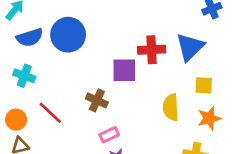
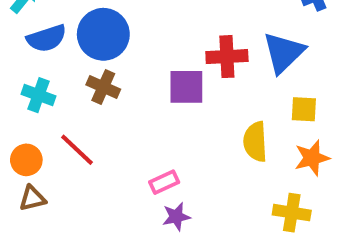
brown cross: (97, 100) -> (103, 87), moved

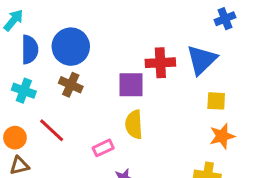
blue semicircle: (47, 38) -> (30, 50), turned -72
yellow semicircle: (255, 142) -> (134, 124), moved
pink rectangle: (164, 182) -> (103, 148), moved

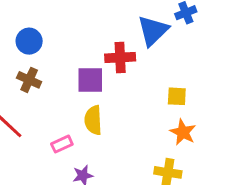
blue circle: (71, 47) -> (29, 41), size x0.7
blue triangle: (202, 60) -> (153, 31), moved
orange star: (222, 136) -> (183, 132), turned -30

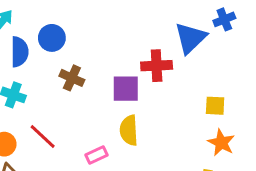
blue circle: (29, 41) -> (52, 38), moved
brown cross: (29, 80) -> (72, 78), moved

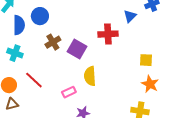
blue triangle: (190, 38) -> (130, 16), size x0.6
brown cross: (72, 78) -> (53, 42), turned 35
purple square: (126, 89) -> (77, 49), moved, turned 30

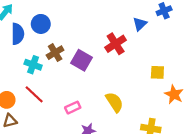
red cross: (108, 34) -> (116, 44), turned -30
cyan cross: (15, 53) -> (33, 65), moved
yellow semicircle: (90, 76) -> (115, 102), moved, turned 150
orange star: (150, 84) -> (174, 94), moved

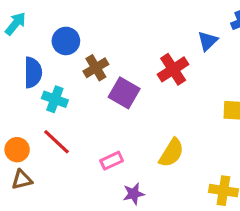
blue semicircle: (18, 34) -> (33, 72), moved
brown cross: (55, 53) -> (96, 68), moved
yellow semicircle: (115, 102) -> (171, 153), turned 65

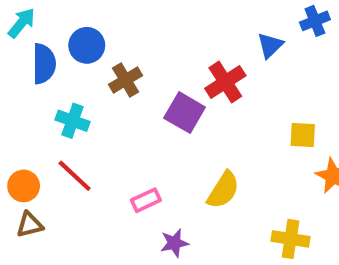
blue semicircle: (33, 72) -> (44, 64), moved
purple square: (124, 93) -> (185, 113), moved

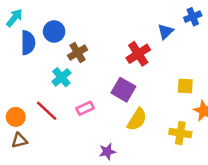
purple square: (185, 113) -> (123, 90), moved
cyan cross: (72, 121) -> (61, 77), moved, turned 30
pink rectangle: (146, 200) -> (85, 108), moved
yellow cross: (291, 239) -> (180, 133), moved

